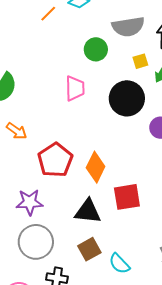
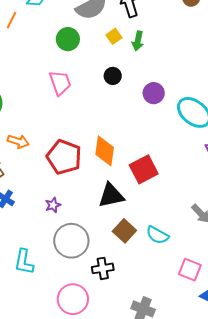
black circle: (127, 98) -> (113, 76), size x0.5
purple star: (30, 202) -> (53, 205), size x0.6

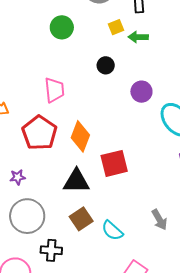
green circle: (68, 39) -> (62, 27), moved
green arrow: (138, 41) -> (138, 37), turned 66
pink trapezoid: (60, 83) -> (54, 90), moved

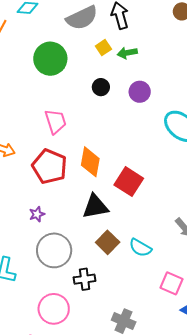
green circle: (62, 27) -> (50, 59), size x1.4
purple circle: (141, 92) -> (140, 92), moved
red square: (114, 163) -> (129, 182), turned -32

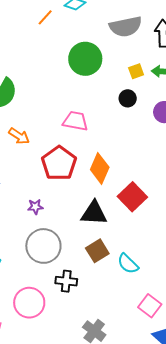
yellow square: (103, 48) -> (136, 71), moved
pink trapezoid: (55, 121) -> (75, 121), turned -76

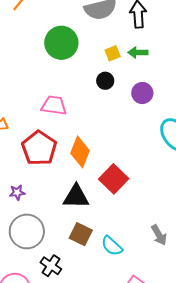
brown square: (97, 251) -> (81, 234), turned -30
black cross: (66, 281) -> (51, 266), turned 30

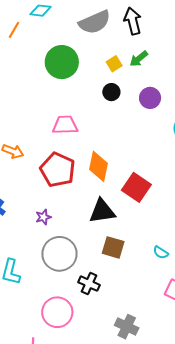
green arrow: (138, 52) -> (139, 59), turned -30
cyan semicircle: (112, 246) -> (161, 253), moved, size x0.7

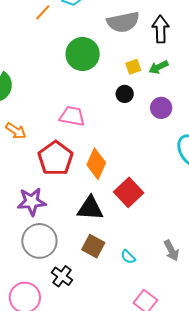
purple star: (43, 217) -> (32, 202), size x1.8
cyan semicircle: (161, 253) -> (128, 257), moved

